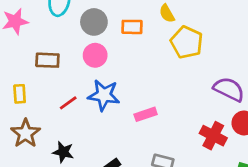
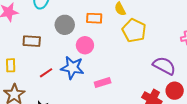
gray circle: (94, 22) -> (65, 25), moved
pink circle: (95, 55) -> (85, 45), moved

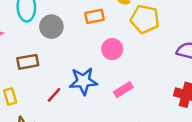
gray circle: (65, 25) -> (51, 27), moved
pink circle: (85, 45) -> (112, 49), moved

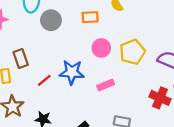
yellow pentagon: (145, 19) -> (132, 52), moved, turned 30
brown rectangle: (28, 62) -> (21, 58), moved, turned 72

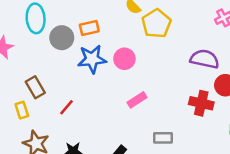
orange rectangle: (90, 17) -> (89, 28), moved
yellow pentagon: (132, 52) -> (156, 24), moved
blue star: (72, 72) -> (92, 59), moved

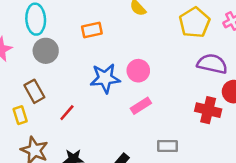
yellow pentagon: (156, 24) -> (195, 23), moved
gray circle: (62, 38) -> (46, 51), moved
blue star: (92, 59) -> (105, 78), moved
pink circle: (124, 59) -> (138, 71), moved

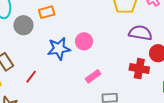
gray circle: (46, 51) -> (23, 25), moved
pink rectangle: (141, 106) -> (93, 76), moved

